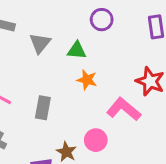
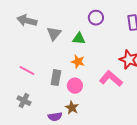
orange star: (87, 80) -> (78, 62), moved
pink circle: (96, 140) -> (75, 86), moved

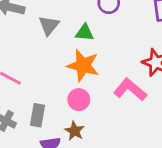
orange star: (78, 62) -> (83, 65), size x1.6
gray rectangle: (56, 78) -> (38, 115), moved

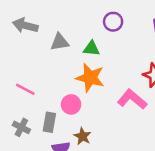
gray triangle: (49, 26) -> (60, 42), turned 42
pink circle: (79, 100) -> (71, 104), moved

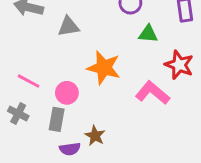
green triangle: (91, 48) -> (148, 34), moved
pink circle: (71, 104) -> (67, 93), moved
gray cross: (21, 127) -> (18, 113), moved

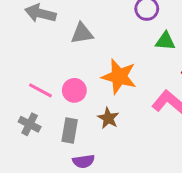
pink circle: (67, 93) -> (74, 90), moved
brown star: (95, 136) -> (108, 118), moved

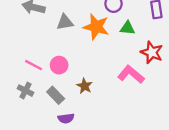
orange star: (119, 77) -> (96, 27), moved
gray rectangle: (70, 130) -> (56, 95), turned -54

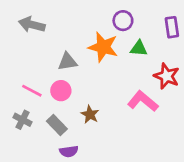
gray triangle: (65, 22) -> (67, 62), moved

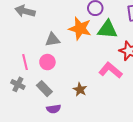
green triangle: (139, 48) -> (107, 29), size x1.5
pink line: (32, 91) -> (25, 62), turned 49
brown star: (90, 114) -> (80, 90), moved

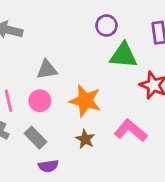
orange star: (80, 28) -> (85, 101), moved
pink L-shape: (111, 70) -> (131, 131), moved

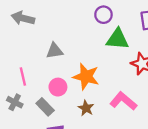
pink circle: (40, 101) -> (58, 87), moved

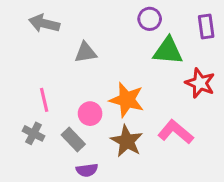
gray triangle: (54, 51) -> (85, 52), moved
brown star: (86, 108) -> (127, 141), size x1.5

